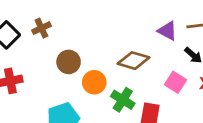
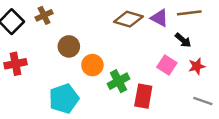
brown diamond: (134, 61) -> (128, 19), moved
green cross: (123, 100) -> (119, 81), turned 30

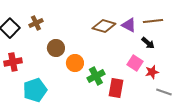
red star: (197, 66) -> (152, 72), moved
cyan pentagon: (64, 99) -> (35, 90), moved

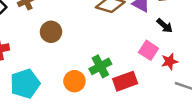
orange circle: (75, 63) -> (74, 81), moved
red rectangle: (116, 88) -> (125, 81), turned 60

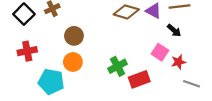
orange circle: (74, 81) -> (73, 62), moved
cyan pentagon: (25, 84) -> (51, 82), turned 30

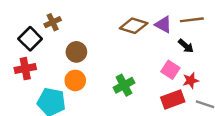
black square: (24, 14) -> (30, 39), moved
red rectangle: (139, 79) -> (173, 99), moved

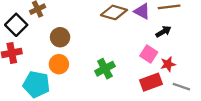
black arrow: (186, 46) -> (163, 32), turned -72

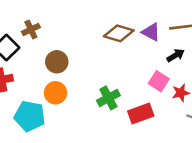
red rectangle: (151, 82) -> (141, 113), moved

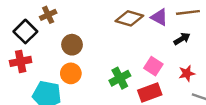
pink square: (159, 81) -> (153, 66), moved

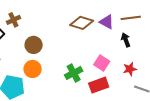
black arrow: (182, 39) -> (126, 40), turned -80

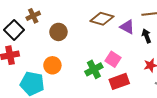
purple triangle: (107, 22) -> (127, 27), moved
brown circle: (34, 45) -> (58, 32), moved
pink square: (102, 63) -> (113, 59), moved

